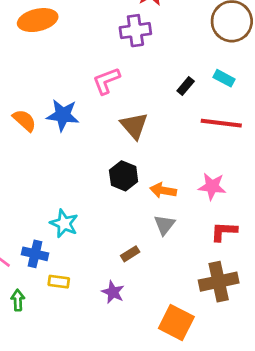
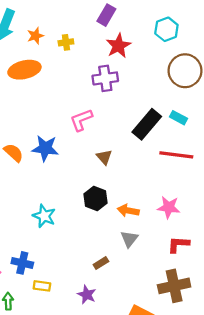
black rectangle: (186, 86) -> (147, 124), size x2.0
brown triangle: (134, 126) -> (104, 157), size x0.7
cyan star: (64, 223) -> (44, 216), moved

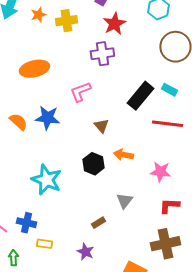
yellow cross: (66, 42) -> (66, 21), size x1.5
orange ellipse: (24, 70) -> (34, 69), moved
orange arrow: (128, 211) -> (123, 155), moved
cyan star: (44, 216) -> (46, 180), size x1.4

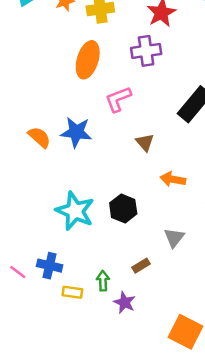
orange ellipse: (34, 69) -> (88, 60), moved, turned -60
black hexagon: (93, 164) -> (123, 208), moved
green arrow: (13, 258) -> (103, 281), moved

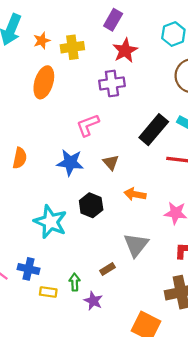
orange ellipse: (88, 60) -> (44, 82), moved
blue star: (76, 132) -> (70, 162), moved
orange semicircle: (39, 137) -> (20, 158), turned 60
black hexagon: (123, 208) -> (91, 205), moved
gray triangle: (174, 238) -> (136, 245), size x1.4

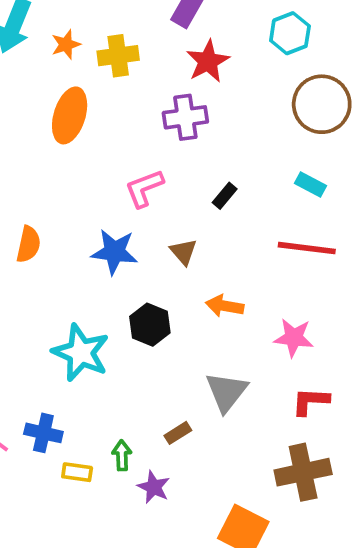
black rectangle: (154, 130) -> (225, 196), moved, size x0.5

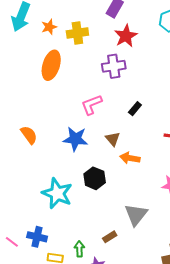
orange semicircle: (28, 244) -> (29, 135), turned -48
orange arrow: (225, 306) -> (130, 158), moved

